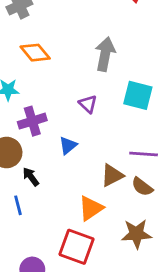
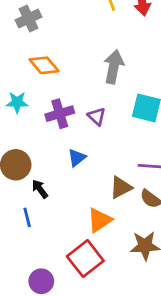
purple cross: (32, 121) -> (60, 114), moved
red square: (77, 247) -> (85, 259), turned 32

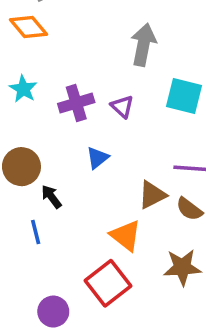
orange diamond: (44, 65) -> (29, 27), moved
cyan star: (17, 102) -> (23, 89), turned 30
orange triangle: (100, 220) -> (126, 236), turned -48

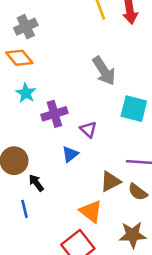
gray arrow: (143, 45) -> (104, 71), turned 136
cyan star: (23, 89) -> (26, 93), moved
purple triangle: (122, 107) -> (88, 129), moved

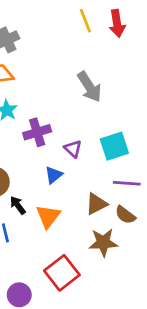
cyan square: (134, 109) -> (114, 146), moved, turned -32
orange triangle: (91, 211) -> (48, 216), moved, turned 30
brown star: (133, 235) -> (103, 242), moved

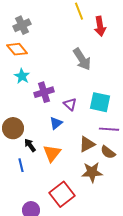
red arrow: (117, 23) -> (100, 26), moved
cyan square: (114, 146) -> (100, 102), turned 30

